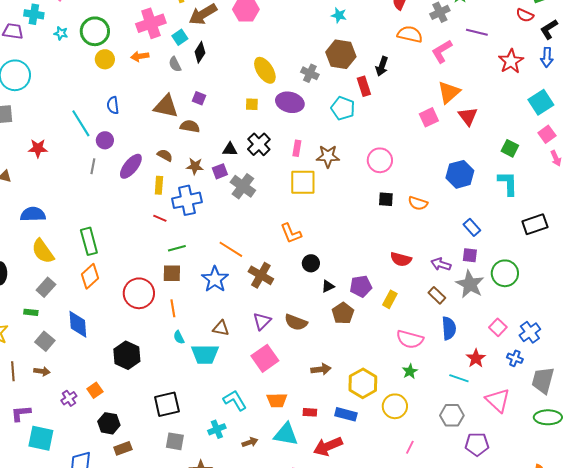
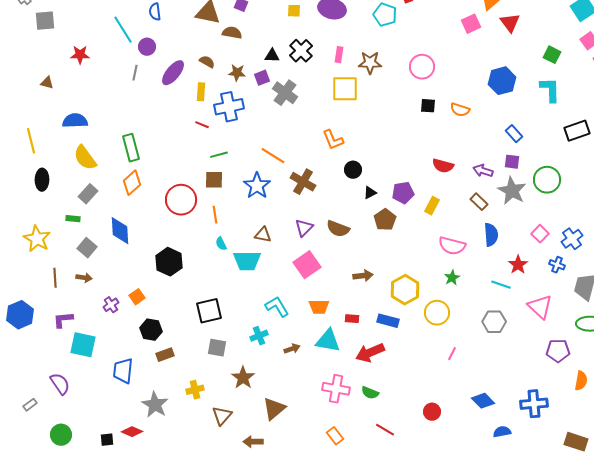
purple pentagon: (477, 444) -> (558, 351), moved

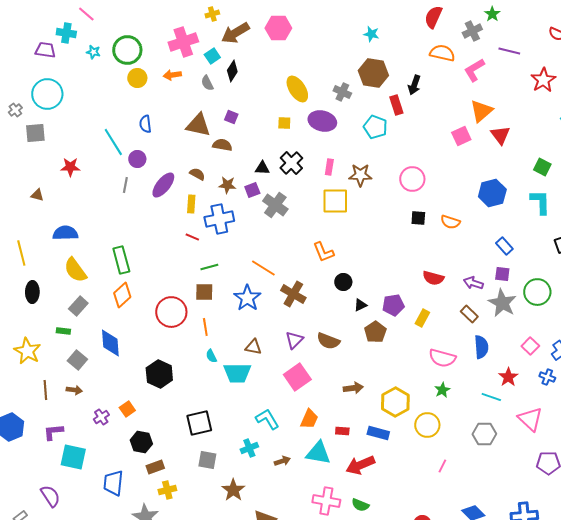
orange trapezoid: (319, 307) -> (309, 419), turned -65
yellow cross: (195, 390) -> (167, 490), moved

